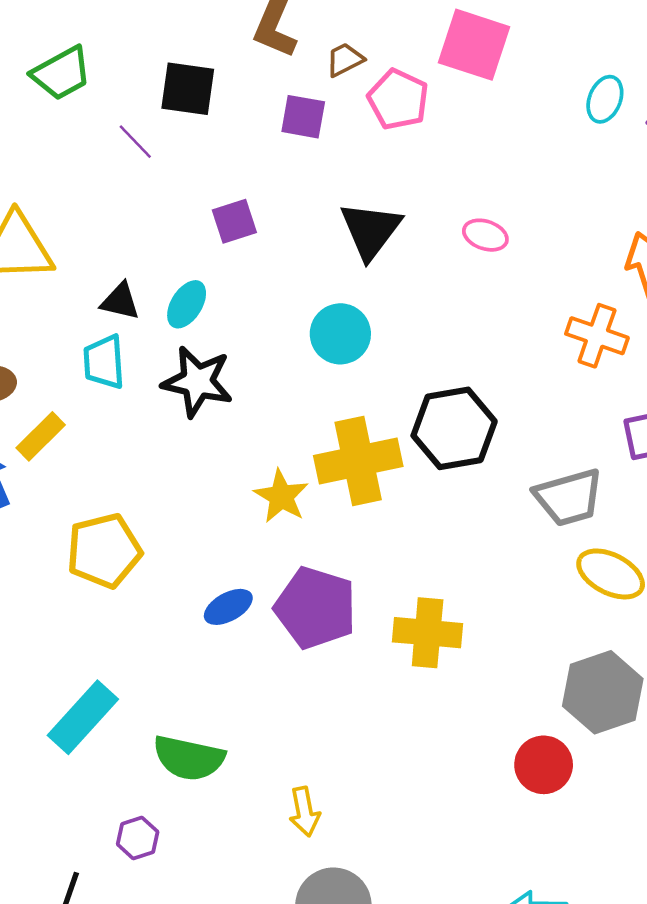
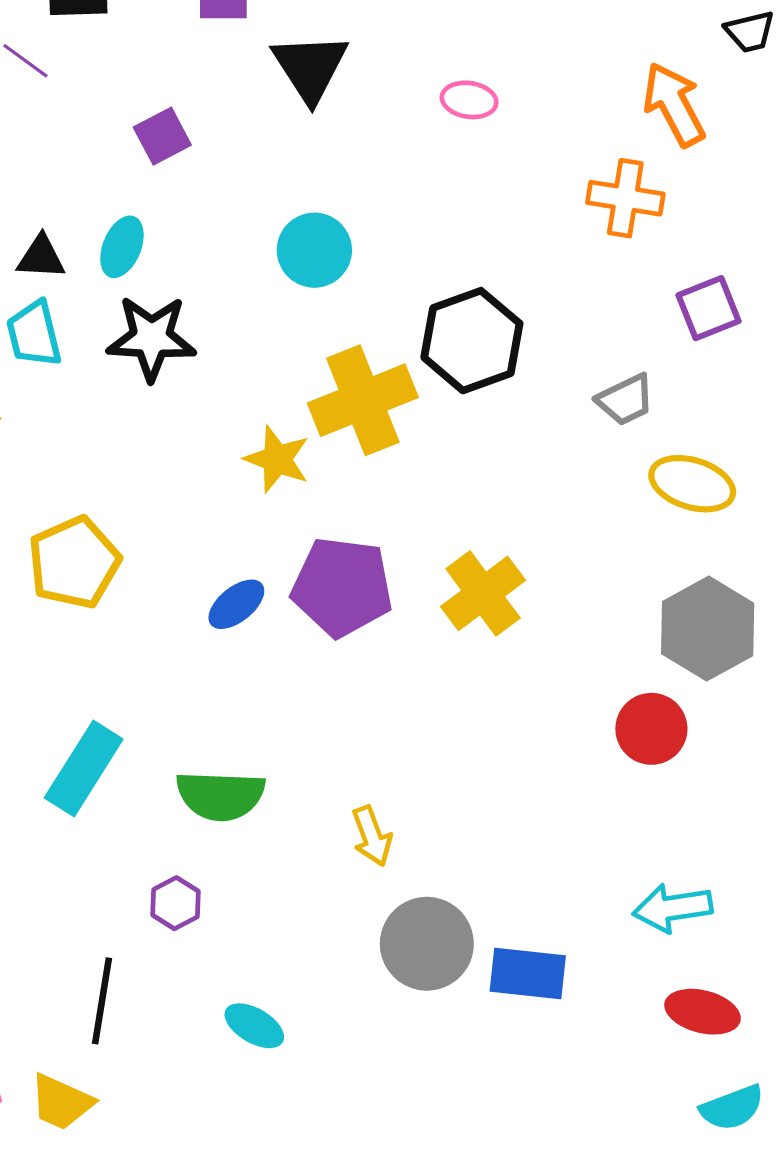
black triangle: (371, 230) -> (310, 67), moved
gray trapezoid: (569, 497) -> (625, 400), size x0.7
yellow cross: (428, 633) -> (483, 593), turned -32

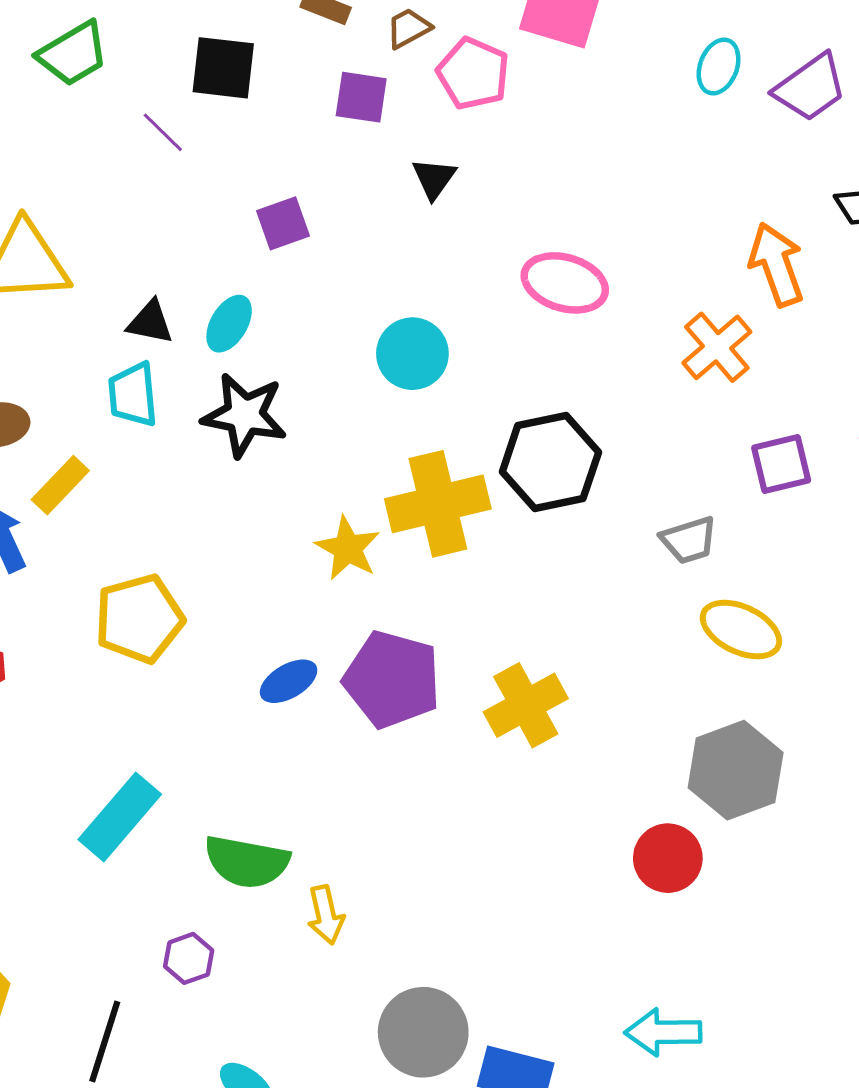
black triangle: (310, 67) -> (434, 178), size x0.6
pink ellipse: (469, 100) -> (565, 283), moved, size x1.6
orange cross: (625, 198) -> (717, 347), turned 32
yellow arrow: (372, 836) -> (326, 915), moved

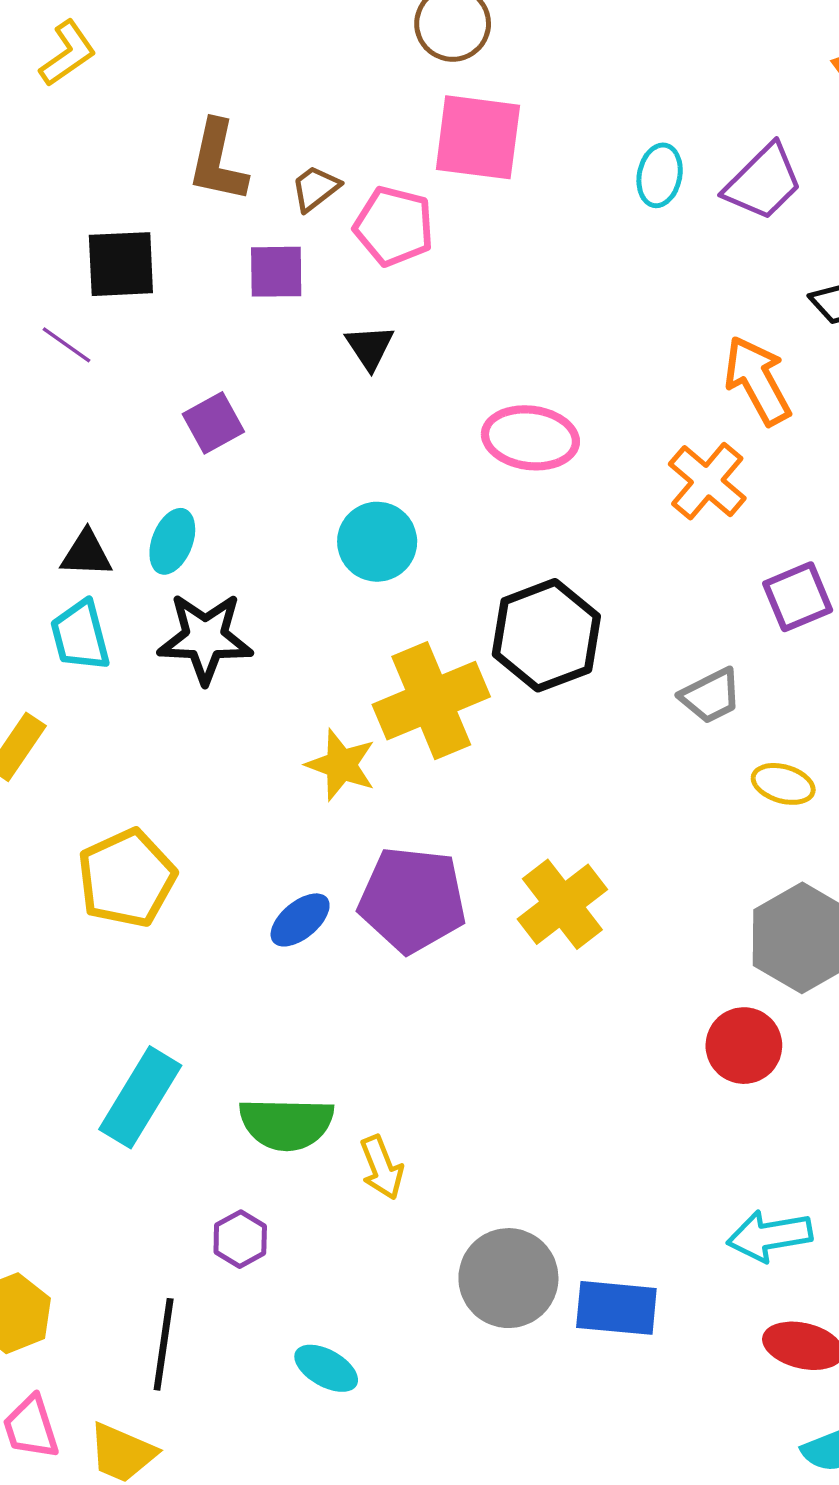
yellow ellipse: (741, 630) -> (783, 784), size x0.7

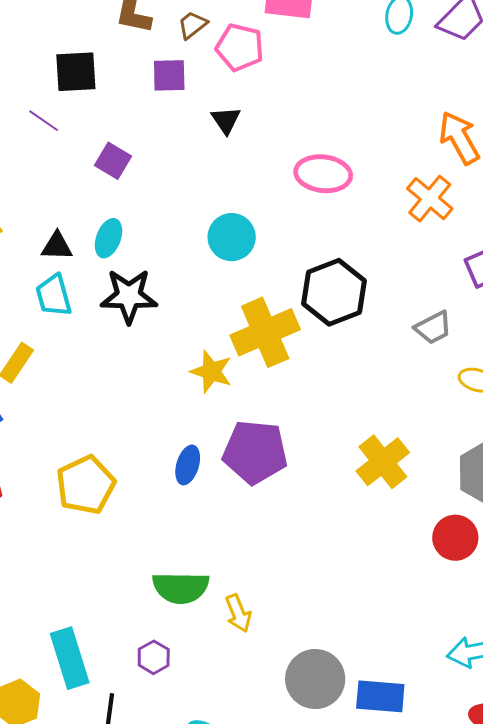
purple square: (213, 423) -> (113, 161), moved, turned -30
yellow pentagon: (127, 878) -> (86, 485), moved
yellow cross: (562, 904) -> (383, 462), moved
blue ellipse: (300, 920) -> (188, 465), turned -33
cyan rectangle: (140, 1097) -> (70, 658), moved, turned -48

